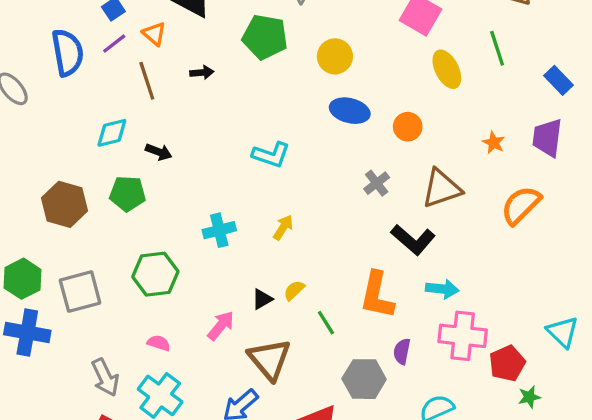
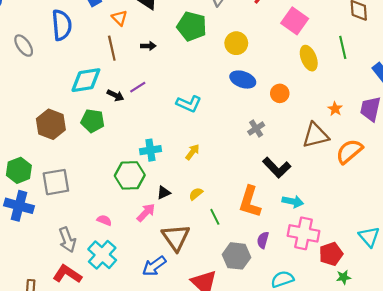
purple line: (114, 44) -> (138, 87), moved
cyan diamond: (112, 133) -> (86, 80), size x1.4
brown triangle: (442, 188) -> (315, 135), moved
green hexagon: (155, 274) -> (130, 175), moved
black triangle: (262, 299) -> (164, 193), moved

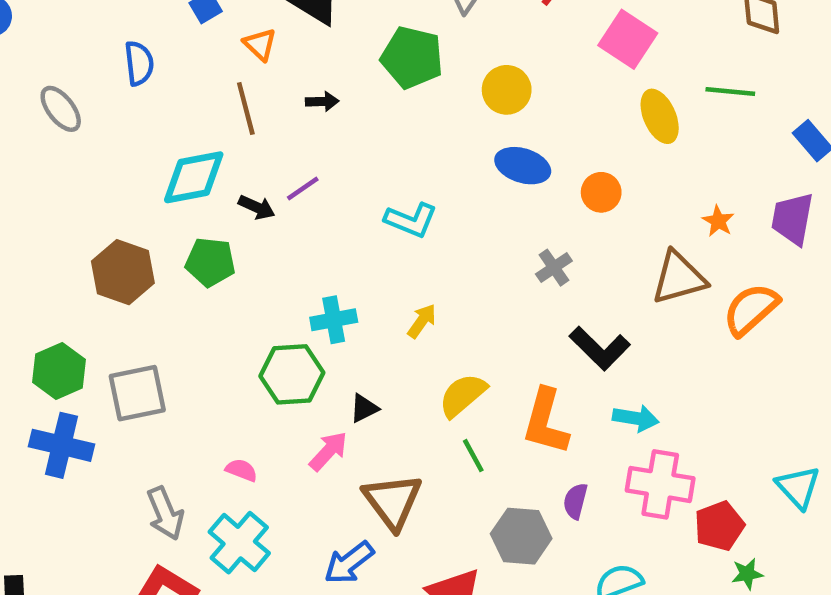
blue semicircle: (62, 25) -> (139, 63), size x0.7
green line: (343, 47) -> (730, 92), turned -70
yellow semicircle: (196, 194) -> (463, 395), moved, size x1.6

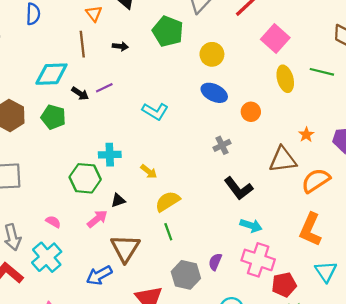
yellow arrow: (422, 321) -> (149, 172), moved, turned 84
orange L-shape: (546, 422) -> (310, 230), moved

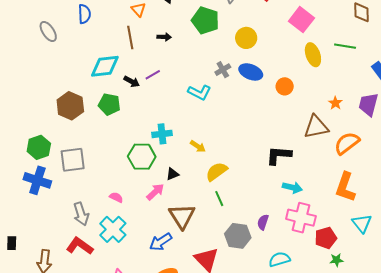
gray cross: (222, 145) -> (223, 70), moved
black L-shape: (238, 188) -> (279, 155), turned 136

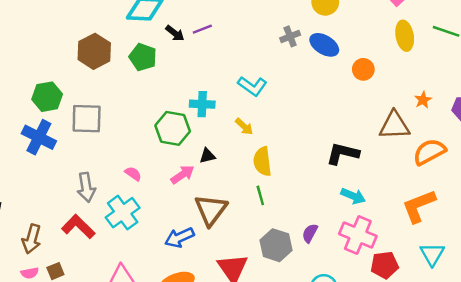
cyan L-shape: (200, 92) -> (252, 86), moved
yellow semicircle: (217, 172) -> (262, 161), turned -70
orange L-shape: (345, 187) -> (419, 206), turned 40

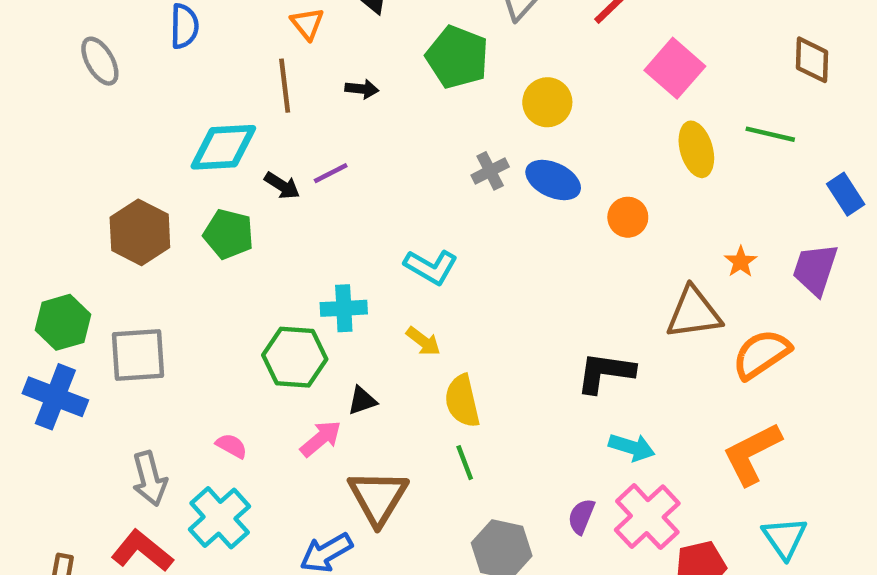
purple semicircle: (310, 233) -> (581, 516), moved
pink cross: (358, 235) -> (647, 517), turned 30

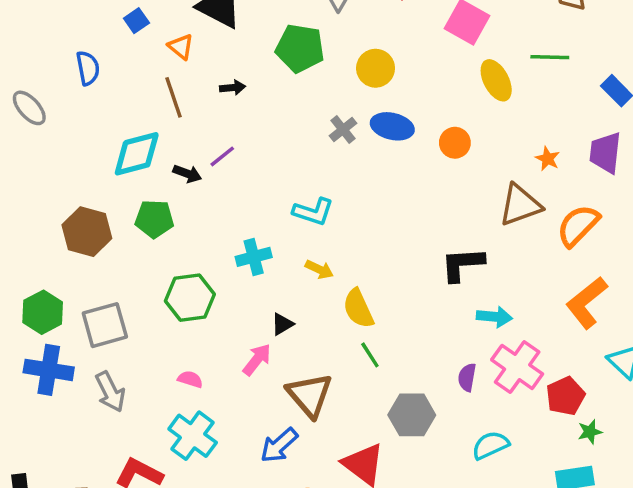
green hexagon: (295, 357) -> (190, 298), moved
gray arrow: (150, 479) -> (110, 392), moved

